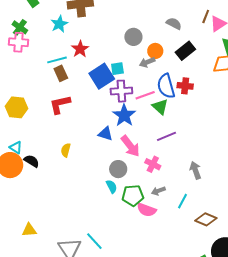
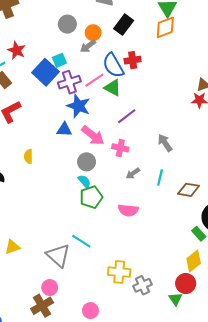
green pentagon: (133, 196) -> (91, 197), moved
pink semicircle: (147, 210) -> (128, 210), moved

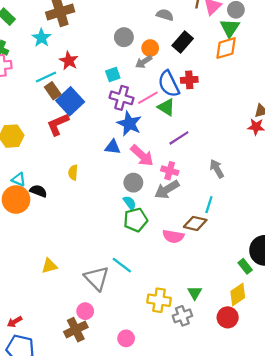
blue square: (46, 72) -> (70, 101), moved
purple cross: (69, 82) -> (122, 98), turned 30
gray arrow: (133, 173) -> (167, 190), moved, size x1.6
brown diamond: (188, 190) -> (195, 223), moved
green triangle: (175, 299) -> (195, 293), moved

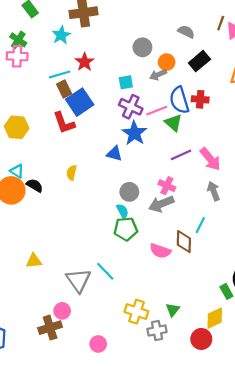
red L-shape: (58, 124) -> (64, 123), turned -95
pink arrow: (142, 155) -> (210, 159), moved
brown diamond: (195, 223) -> (184, 242), turned 70

